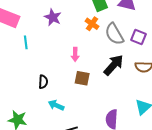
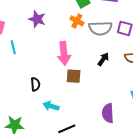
gray semicircle: (114, 34) -> (100, 28), turned -55
pink arrow: (75, 54) -> (64, 53), size x1.6
black arrow: (114, 65) -> (103, 59), size x0.6

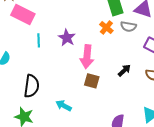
purple star: (37, 19) -> (67, 38), moved
gray semicircle: (100, 28) -> (128, 27), moved, size x0.7
black semicircle: (35, 84) -> (32, 86), moved, size x1.6

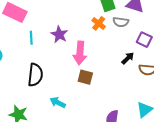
black arrow: (124, 70) -> (128, 58), moved
black semicircle: (32, 86) -> (35, 75), moved

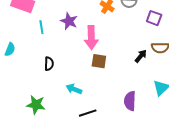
black arrow: (128, 58) -> (141, 56), moved
black semicircle: (35, 75) -> (49, 64), size x0.6

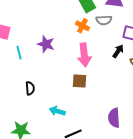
pink arrow: (91, 38) -> (84, 55), moved
black arrow: (141, 56) -> (118, 51), moved

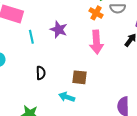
brown square: (80, 81) -> (80, 77), moved

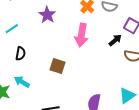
cyan line: (31, 37) -> (12, 29), moved, turned 56
cyan arrow: (67, 97) -> (22, 82), moved

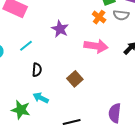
pink arrow: (81, 35) -> (96, 46), turned -85
brown square: (58, 66) -> (75, 79), turned 35

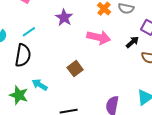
black semicircle: (37, 70) -> (23, 55), moved, size x1.6

